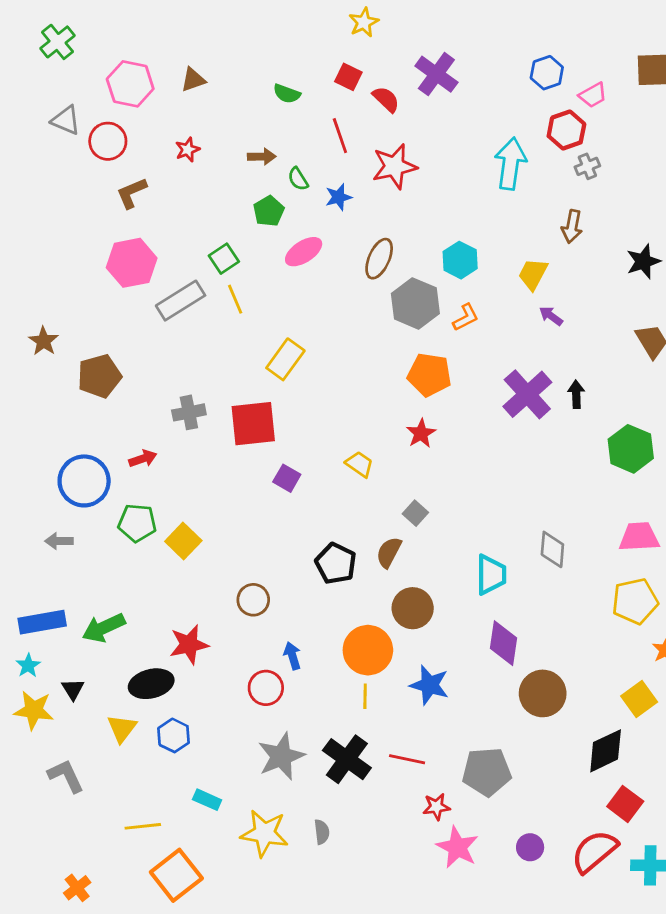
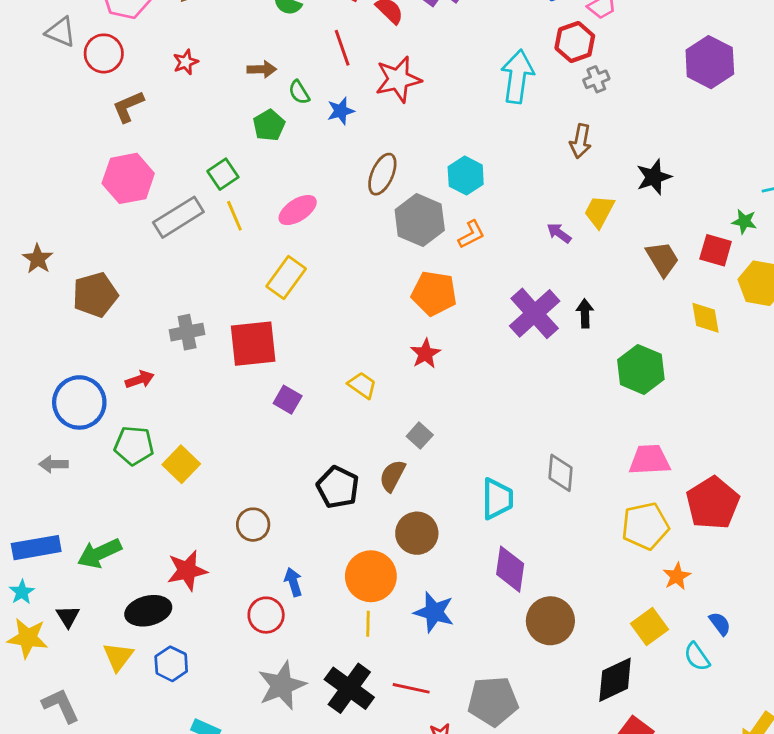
pink ellipse: (304, 252) -> (298, 210), moved
yellow trapezoid: (533, 274) -> (599, 211), moved

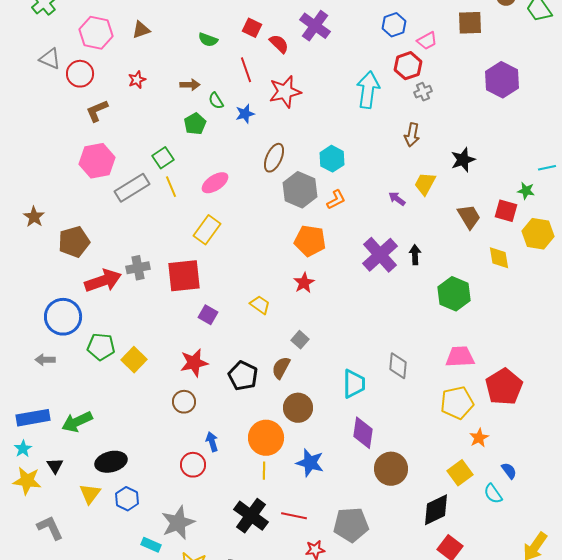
red arrow: (140, 379) -> (103, 281), moved, size x1.8
red star: (187, 571) -> (194, 363), moved
gray star: (282, 685) -> (178, 523), moved

